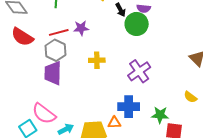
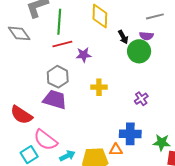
red line: (59, 32) -> (62, 44), moved
red semicircle: (22, 37) -> (21, 115), moved
purple cross: (139, 71) -> (141, 99), size x0.6
purple trapezoid: (53, 73) -> (55, 100), turned 105

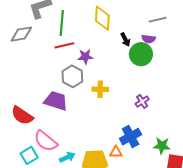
gray diamond: (19, 33) -> (21, 34), turned -65
gray hexagon: (58, 77) -> (72, 76), moved
blue cross: (130, 134) -> (131, 137), turned -30

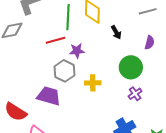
green line: (62, 23) -> (68, 17), moved
purple semicircle: (149, 39) -> (150, 43), moved, turned -80
green circle: (141, 54) -> (131, 67), moved

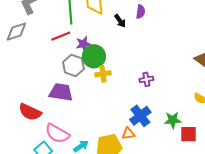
purple semicircle: (150, 43) -> (141, 12), moved
green circle: (131, 67) -> (94, 56), moved
purple cross: (135, 94) -> (146, 79), turned 32

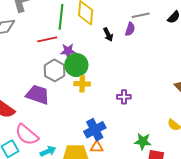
blue cross: (140, 116) -> (95, 130), moved

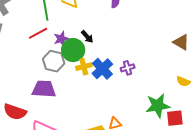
black arrow: (108, 35) -> (87, 37), moved
blue cross: (95, 130) -> (102, 69), moved
green star: (143, 141) -> (158, 106), size x1.4

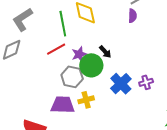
yellow cross: (84, 67) -> (86, 100), moved

